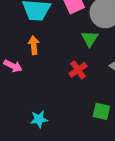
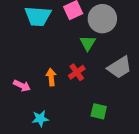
orange arrow: (34, 45) -> (51, 77), moved
pink arrow: (13, 66) -> (22, 86), moved

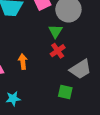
gray trapezoid: (119, 67) -> (80, 69), moved
red cross: (77, 72) -> (58, 51), moved

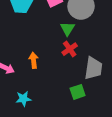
gray trapezoid: (80, 69) -> (93, 68), turned -50
green square: (65, 92) -> (78, 92), turned -32

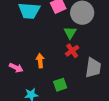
green square: (78, 92) -> (60, 85), moved

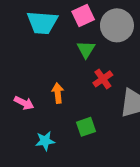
green triangle: (70, 33) -> (86, 49), moved

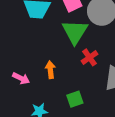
green triangle: (86, 49) -> (75, 32), size x1.6

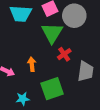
green square: (75, 99) -> (52, 89), size x1.6

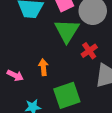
red cross: (64, 54) -> (89, 51), moved

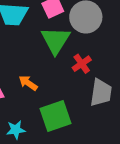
orange arrow: (43, 67) -> (28, 83), turned -49

